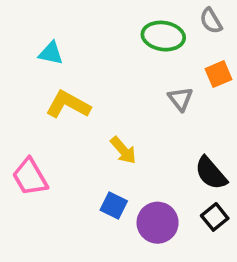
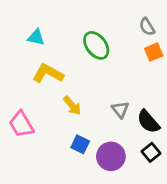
gray semicircle: (211, 21) -> (147, 27), moved
green ellipse: (163, 36) -> (96, 45), moved, turned 44
gray triangle: (180, 99) -> (120, 110), moved
yellow arrow: (123, 150) -> (72, 106), moved

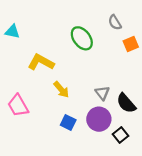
gray semicircle: (147, 27) -> (115, 22), moved
cyan triangle: (36, 37) -> (12, 31), moved
black square: (151, 152) -> (120, 135), moved
purple circle: (111, 156) -> (99, 119), moved

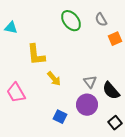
green ellipse: (82, 38) -> (71, 21), moved
yellow L-shape: (41, 62) -> (36, 55), turned -125
blue square: (68, 123) -> (60, 117), moved
black square: (120, 135) -> (115, 123), moved

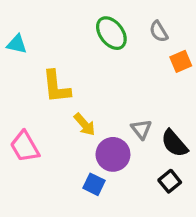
purple circle: (87, 105) -> (113, 154), moved
black square: (115, 123) -> (170, 181), moved

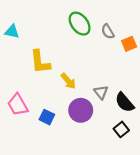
gray semicircle: (159, 31) -> (108, 31), moved
yellow arrow: (85, 124) -> (68, 81), moved
blue square: (94, 184) -> (47, 117), moved

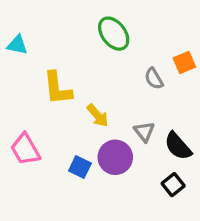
gray semicircle: (108, 31) -> (154, 79), moved
blue square: (47, 117) -> (80, 167), moved

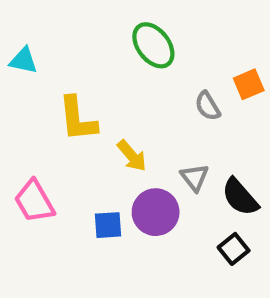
blue square: (80, 167) -> (108, 225), turned -30

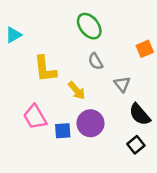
cyan triangle: (23, 60) -> (14, 35), turned -42
gray semicircle: (208, 106) -> (96, 61), moved
gray triangle: (195, 177) -> (122, 84), moved
pink trapezoid: (34, 201) -> (35, 117), moved

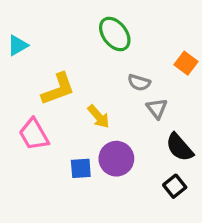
orange square: (145, 49) -> (186, 63), turned -30
gray semicircle: (96, 61) -> (139, 83), moved, turned -42
yellow L-shape: (45, 69) -> (58, 89), turned -104
pink trapezoid: (35, 117) -> (34, 134), moved

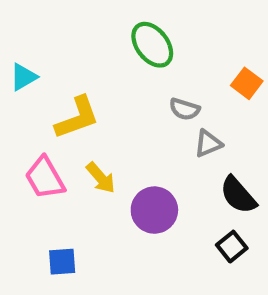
cyan triangle: (18, 45) -> (23, 77), moved
gray triangle: (157, 108) -> (208, 143), turned 45
yellow arrow: (99, 117) -> (101, 178), moved
blue square: (81, 168) -> (62, 262), moved

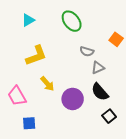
cyan triangle: (23, 77) -> (28, 20), moved
pink trapezoid: (45, 178) -> (17, 96), moved
black semicircle: (238, 195) -> (100, 92), moved

